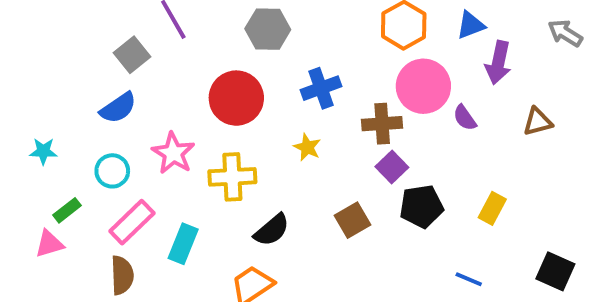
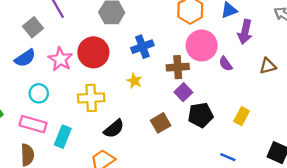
pink star: (173, 153) -> (60, 59), moved
cyan circle: (112, 171) -> (39, 93), moved
pink rectangle: (132, 222) -> (33, 124), turned 60

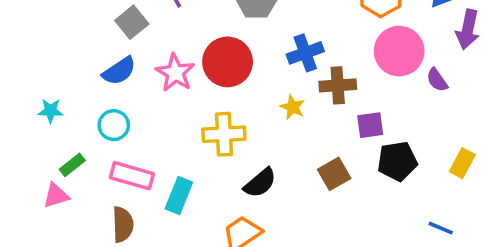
brown cross: (178, 67) -> (338, 85), moved
purple square: (183, 92) -> (370, 125), turned 36
cyan circle: (39, 93) -> (114, 125), moved

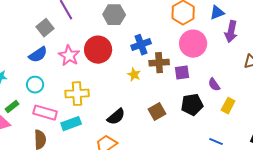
purple semicircle: (437, 80) -> (214, 85), moved
purple square: (370, 125) -> (182, 73), moved
yellow cross: (224, 134) -> (77, 94), moved
cyan rectangle: (179, 196) -> (71, 124), turned 48

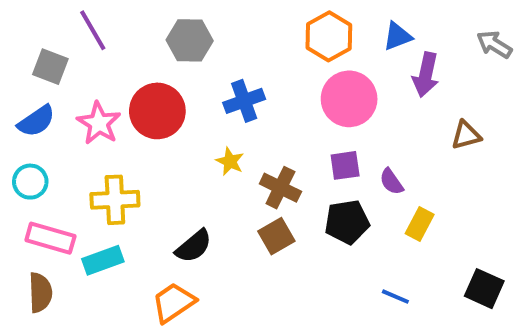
gray square: (45, 28) -> (50, 67), turned -30
brown cross: (159, 63) -> (280, 188), moved, turned 30
purple square: (182, 73) -> (345, 165), moved

